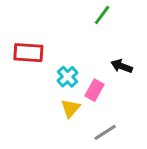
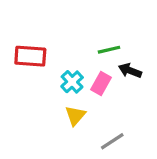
green line: (102, 15) -> (109, 50), moved, turned 40
pink rectangle: (95, 90) -> (101, 83), moved

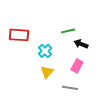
pink rectangle: (101, 83) -> (77, 66), moved
gray line: (112, 141) -> (70, 88), turned 42

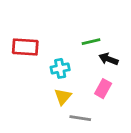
cyan cross: (45, 51) -> (60, 68), turned 32
gray line: (70, 88) -> (80, 118), moved

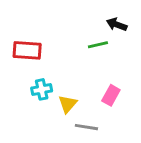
black arrow: (108, 59) -> (117, 24), moved
cyan cross: (60, 68) -> (42, 89), moved

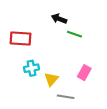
black arrow: (117, 24) -> (59, 19), moved
green line: (98, 45) -> (74, 34), turned 32

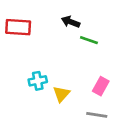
red rectangle: (21, 38) -> (18, 27), moved
gray line: (66, 97) -> (97, 115), moved

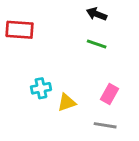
black arrow: (71, 22) -> (97, 14), moved
yellow triangle: (61, 94) -> (67, 103), turned 30

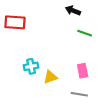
green line: (97, 44) -> (85, 33), moved
pink rectangle: (109, 94) -> (83, 71), turned -40

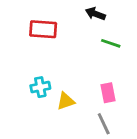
red rectangle: (15, 22) -> (43, 29), moved
gray line: (79, 94) -> (104, 124), turned 56

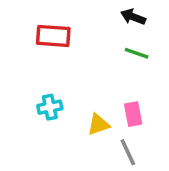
black arrow: (95, 14) -> (133, 17), moved
yellow triangle: (66, 101) -> (98, 124), moved

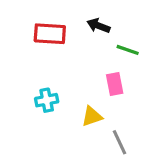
black arrow: (133, 17) -> (98, 26), moved
pink rectangle: (133, 114) -> (115, 84), moved

